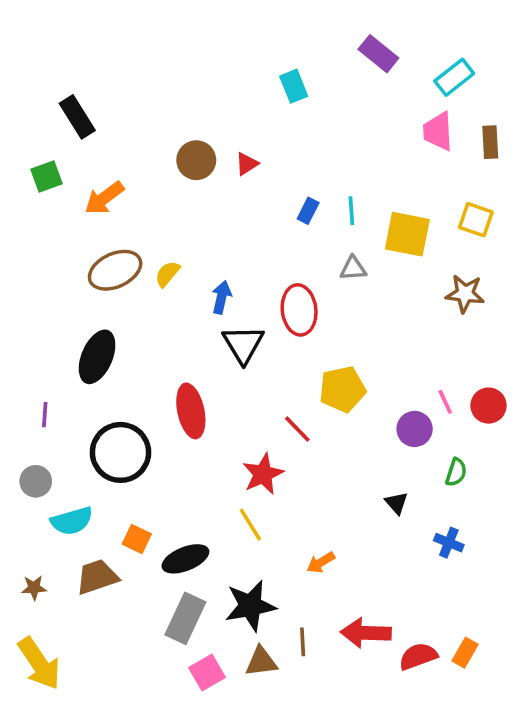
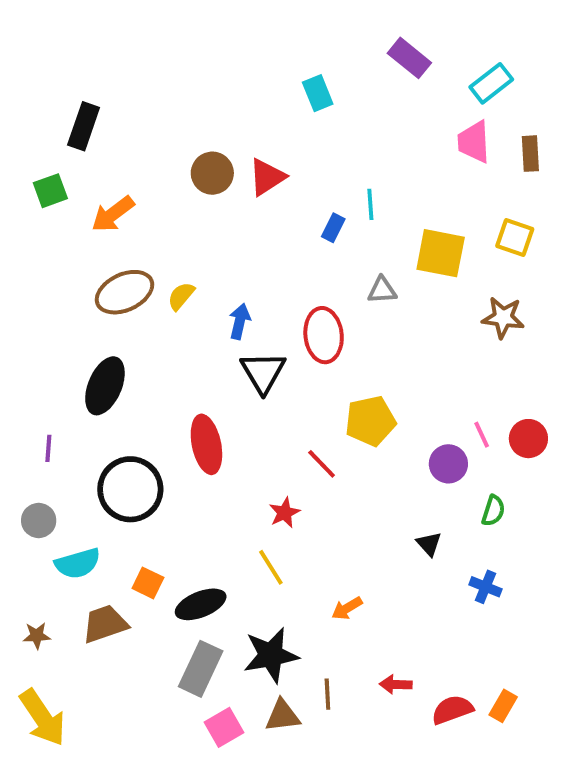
black rectangle: (77, 117) -> (84, 126), turned 51
red triangle: (247, 164) -> (267, 177), size x1.5
cyan line: (351, 211) -> (370, 204), moved
red star: (263, 474) -> (284, 513), size x0.7
red arrow: (366, 633) -> (396, 684), size x0.6

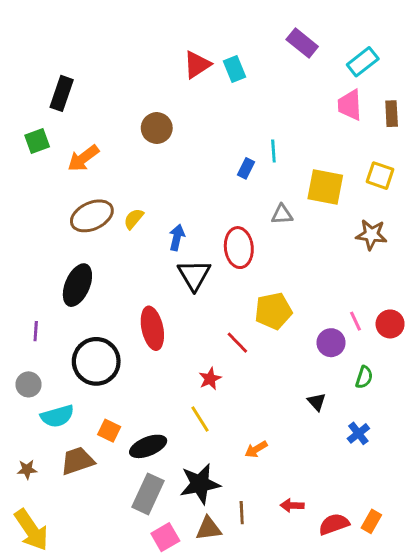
red triangle: (267, 177) -> (197, 65), moved
blue cross: (485, 587) -> (358, 433), turned 30

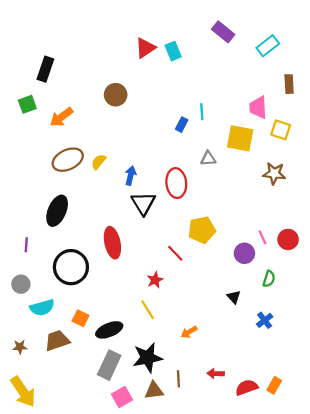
pink trapezoid: (350, 105) -> (258, 107), moved

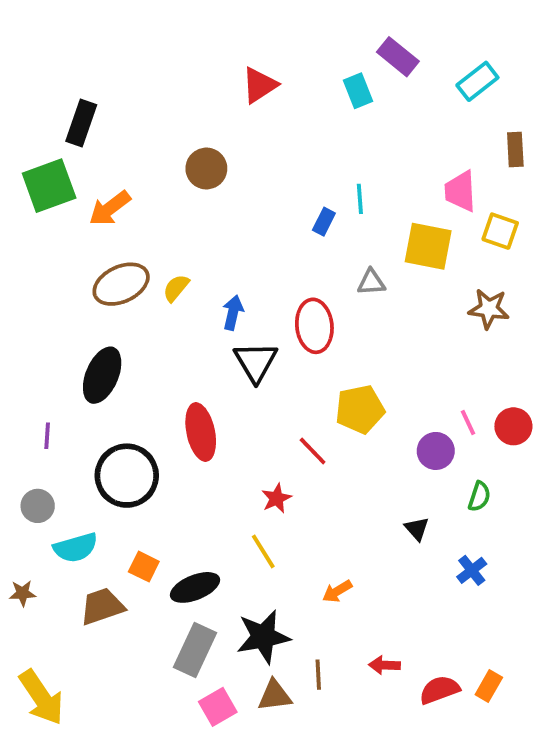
cyan rectangle: (173, 51) -> (358, 91), moved
green square: (27, 104) -> (49, 186), size x1.6
brown star: (20, 347) -> (22, 593), moved

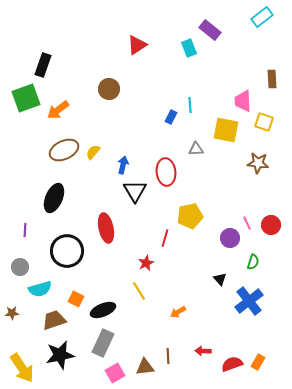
cyan rectangle: (477, 81) -> (262, 17), moved
red line: (313, 451) -> (165, 238), turned 60
blue cross: (472, 570) -> (249, 301), size x1.8
black star: (263, 637) -> (60, 355), moved

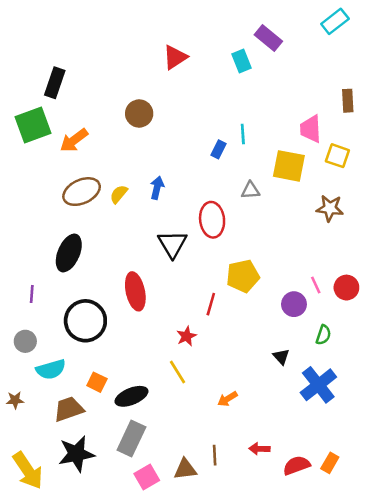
blue arrow: (123, 165) -> (157, 188), moved

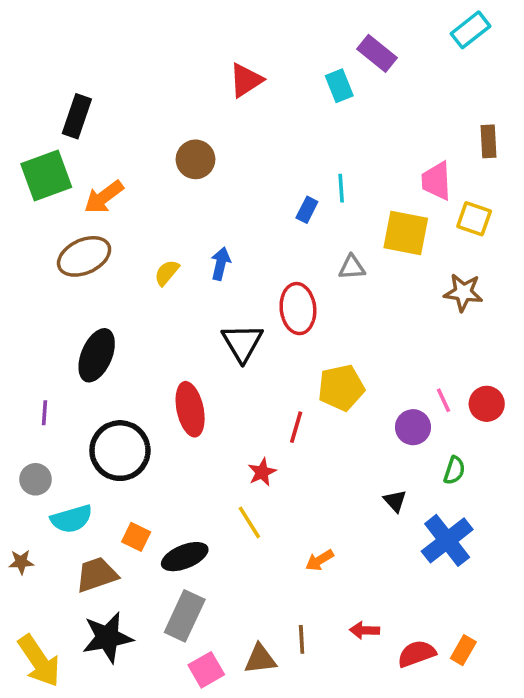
brown ellipse: (82, 192) -> (84, 256), moved

